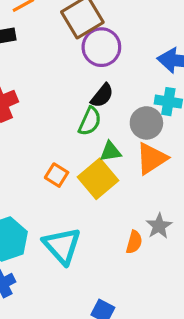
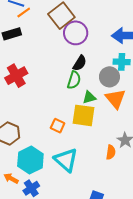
orange triangle: (152, 158) -> (115, 99), turned -30
orange square: (57, 175) -> (58, 126), moved
yellow square: (98, 179) -> (83, 115), turned -35

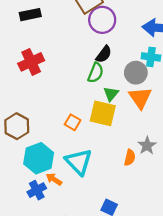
green triangle: (89, 97) -> (111, 94), turned -40
orange arrow: (11, 178) -> (54, 179), moved

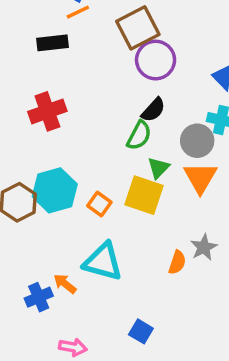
cyan hexagon: (39, 158) -> (55, 190), moved
cyan triangle: (79, 162) -> (103, 262), turned -36

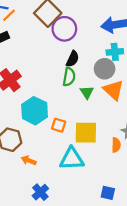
cyan hexagon: (55, 190) -> (35, 111), moved
yellow square: (144, 195) -> (86, 133), moved
orange arrow: (65, 284) -> (29, 160), moved

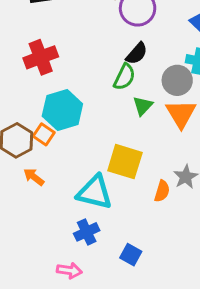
orange square: (59, 125) -> (44, 134), moved
blue cross: (40, 192) -> (87, 232), moved

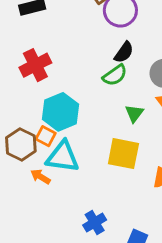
green semicircle: (124, 77) -> (115, 75), turned 35
green triangle: (143, 106) -> (134, 113), moved
cyan triangle: (95, 192) -> (63, 157), moved

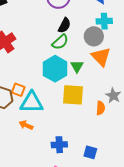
cyan hexagon: (61, 112) -> (55, 69), moved
orange arrow: (41, 177) -> (26, 125), moved
blue cross: (95, 222) -> (59, 145), turned 35

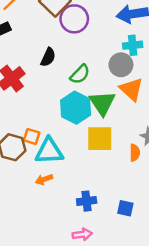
black semicircle: (64, 25) -> (48, 57), moved
green triangle: (77, 66) -> (102, 103), size x1.6
orange arrow: (26, 125) -> (44, 180), turned -40

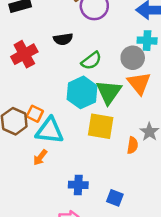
black semicircle: (48, 57) -> (63, 39), turned 48
orange arrow: (44, 180) -> (40, 157), turned -42

